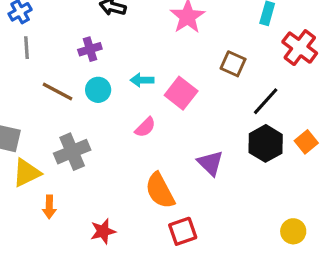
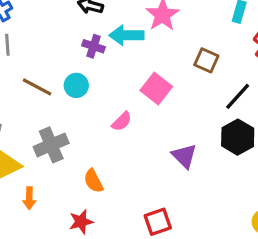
purple cross: (90, 49) -> (93, 46), moved, turned 35
cyan arrow: (142, 80) -> (126, 35), moved, size x1.5
orange semicircle: (160, 191) -> (93, 181), moved, size x0.7

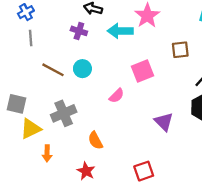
purple cross: (93, 46) -> (79, 31), moved
brown square: (206, 60) -> (180, 50), turned -30
pink square: (156, 89) -> (143, 71), turned 30
red star: (81, 222) -> (86, 171), turned -30

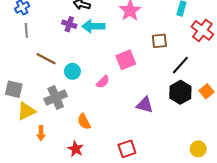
cyan arrow: (120, 31) -> (93, 26), moved
cyan circle: (82, 69) -> (72, 71), moved
purple triangle: (164, 122) -> (145, 105), turned -30

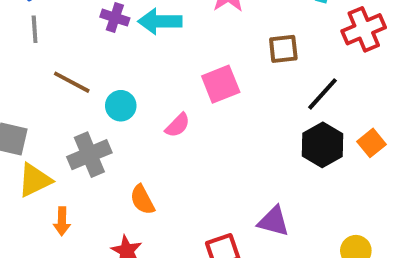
red cross: (202, 30) -> (364, 29), turned 30
purple triangle: (145, 105) -> (274, 221), moved

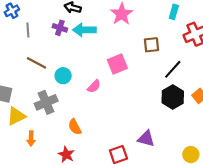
gray line: (35, 29) -> (28, 30), moved

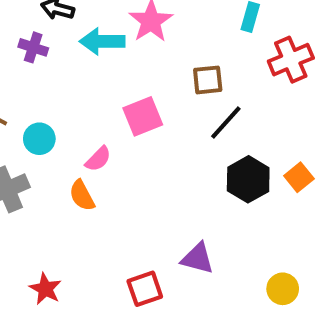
cyan arrow: (84, 30) -> (102, 41), moved
black line: (173, 69) -> (226, 123), moved
orange semicircle: (75, 127) -> (82, 196), moved

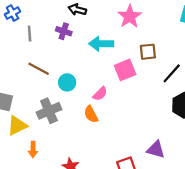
cyan arrow: (102, 41) -> (101, 44), moved
brown square: (208, 80) -> (148, 52), moved

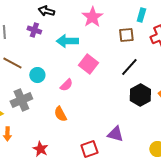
brown square: (148, 52) -> (126, 35), moved
pink square: (125, 70) -> (88, 64), turned -30
orange semicircle: (91, 114) -> (60, 114), moved

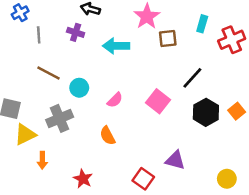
cyan rectangle: (141, 15) -> (202, 24), moved
brown square: (126, 35) -> (168, 39), moved
pink square: (88, 64) -> (158, 101), moved
red square: (89, 149) -> (143, 179), turned -36

